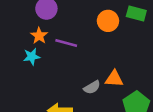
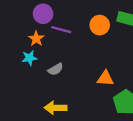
purple line: (66, 43) -> (61, 30), moved
gray semicircle: (92, 87) -> (56, 69), moved

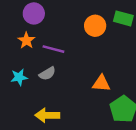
purple line: (61, 30) -> (53, 49), moved
cyan star: (29, 58) -> (19, 77), moved

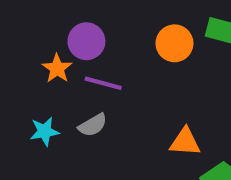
purple circle: (34, 13) -> (86, 41), moved

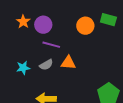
orange star: (57, 68) -> (23, 22), moved
orange triangle: (185, 142) -> (68, 63), moved

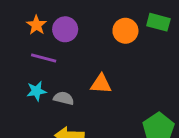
purple line: (51, 45) -> (44, 58), moved
gray semicircle: (46, 65) -> (64, 98), moved, turned -136

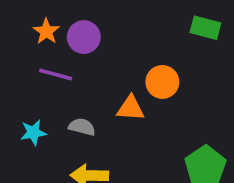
orange circle: (125, 31) -> (162, 82), moved
cyan star: (36, 91) -> (33, 132), moved

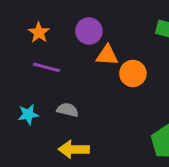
purple circle: (84, 37) -> (89, 31), moved
orange triangle: (131, 108) -> (107, 55), moved

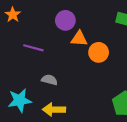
orange star: (39, 33) -> (13, 15), moved
cyan star: (28, 114) -> (20, 100), moved, size x1.5

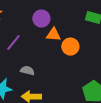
purple line: (33, 48) -> (13, 43), turned -66

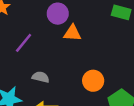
orange circle: (70, 47) -> (93, 81), moved

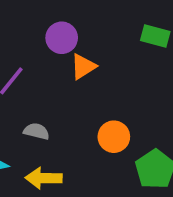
orange triangle: (72, 33) -> (83, 67), turned -36

